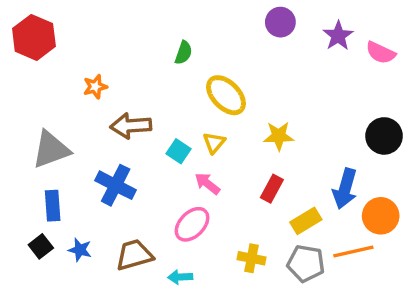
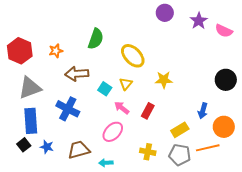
red hexagon: (34, 37) -> (20, 51), moved
green semicircle: (184, 53) -> (96, 39), moved, size x1.5
red rectangle: (272, 189) -> (148, 111), moved
blue arrow: (345, 189) -> (203, 111), size x0.7
blue rectangle: (53, 206) -> (31, 121), size x1.4

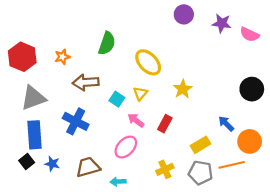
purple star: (199, 21) -> (222, 23), turned -30
yellow star: (164, 80) -> (183, 89), turned -30
blue arrow: (203, 111) -> (226, 124), turned 119
yellow cross: (148, 152) -> (165, 169), turned -35

